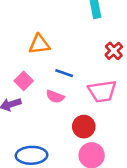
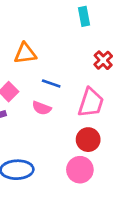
pink trapezoid: (102, 91) -> (91, 103), turned -64
red circle: (84, 127) -> (88, 140), moved

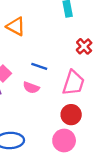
orange triangle: (25, 53) -> (16, 26), moved, turned 36

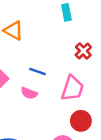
red circle: (71, 115) -> (81, 121), moved

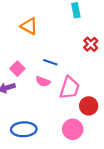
pink trapezoid: (72, 88) -> (69, 88), moved

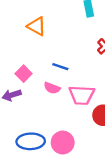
pink trapezoid: (69, 88) -> (82, 95), turned 75
pink circle: (73, 129) -> (63, 143), moved

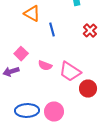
blue line: (60, 67) -> (52, 30), moved, turned 56
pink trapezoid: (82, 95) -> (70, 72), turned 30

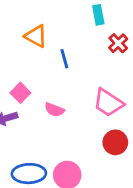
red cross: (90, 30) -> (118, 43), moved
pink trapezoid: (70, 72) -> (108, 103), moved

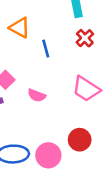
red cross: (118, 43) -> (85, 38), moved
red circle: (115, 142) -> (80, 140), moved

